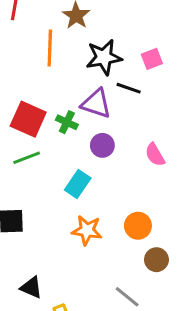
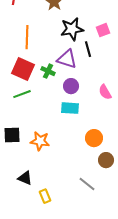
orange line: (50, 48) -> (27, 37), moved
black line: (129, 88) -> (88, 49), turned 56
cyan rectangle: (78, 184) -> (70, 108), moved, turned 60
orange star: (87, 230) -> (40, 141), moved

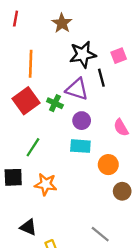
red square: (23, 69) -> (26, 101), turned 30
green line: (22, 94) -> (33, 147), moved, turned -36
orange circle: (94, 138) -> (108, 165), moved
brown circle: (106, 160) -> (122, 191), moved

